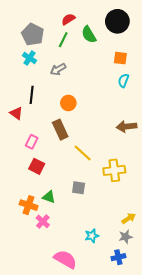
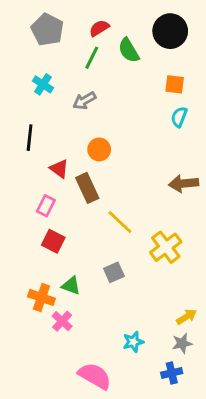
gray pentagon: (33, 35) -> (47, 30), moved
black line: (32, 95) -> (30, 138), moved
red triangle: (16, 113) -> (59, 169), moved
yellow cross: (114, 170) -> (166, 247), turned -30
gray square: (79, 188) -> (114, 272), turned -32

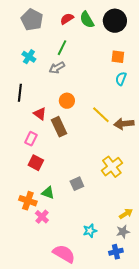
green semicircle: (129, 50) -> (87, 20), moved
green line: (92, 58) -> (62, 48), moved
yellow line: (120, 222) -> (101, 115), moved

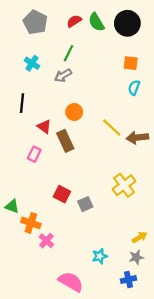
red square: (36, 163) -> (62, 194), moved
green triangle: (48, 193) -> (12, 206), moved

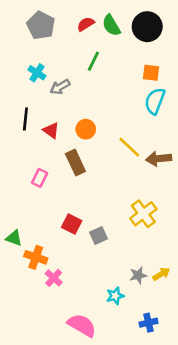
green line: (69, 53) -> (93, 61), moved
gray arrow: (63, 75) -> (60, 87), moved
cyan semicircle: (134, 88) -> (155, 101), size x1.5
red triangle: (44, 126) -> (51, 130), moved
gray star: (136, 257) -> (138, 275), moved

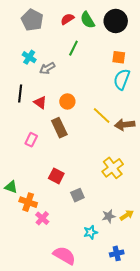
gray square: (98, 236) -> (77, 195), moved

